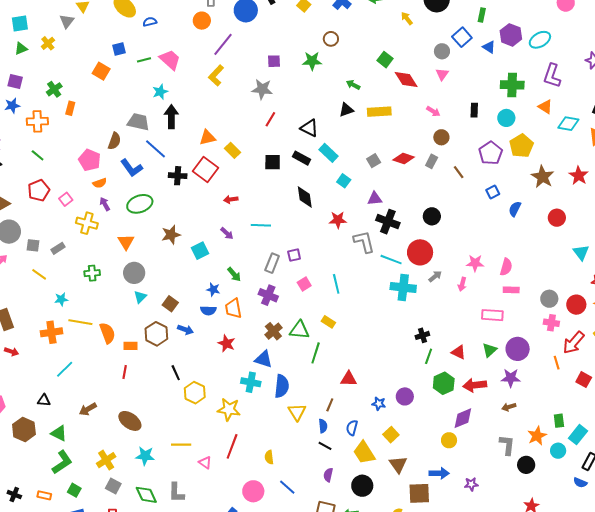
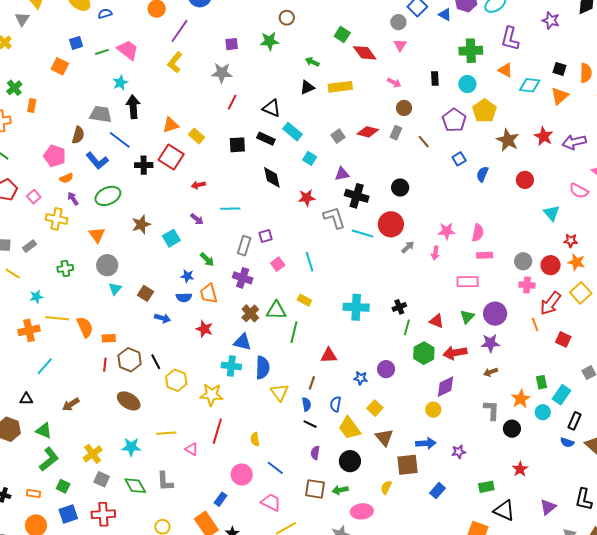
cyan cross: (403, 287) -> (356, 307), moved
brown hexagon: (156, 334) -> (130, 360), moved
brown ellipse: (130, 421) -> (129, 401), moved

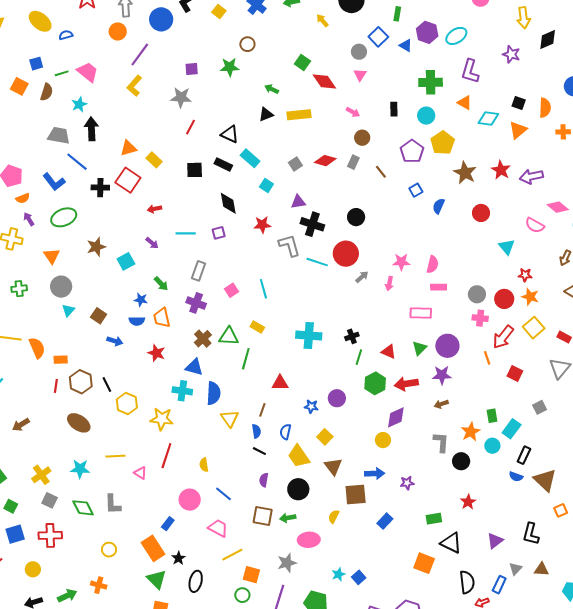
brown semicircle: (78, 135) -> (47, 92), moved
purple square: (265, 236) -> (219, 233), moved

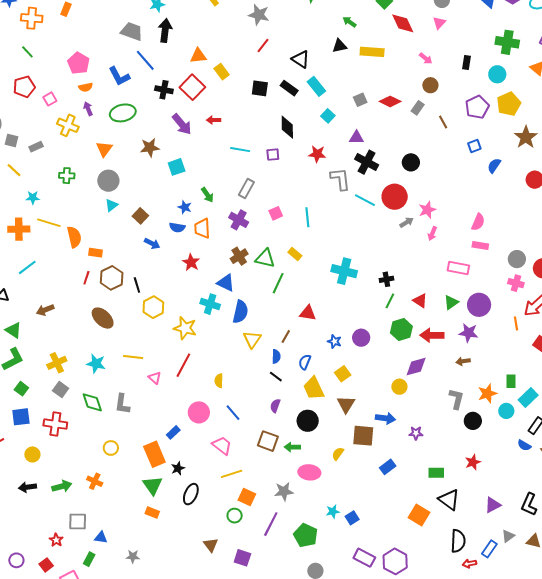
purple arrow: (152, 243) -> (182, 124), moved, size x1.6
pink star: (401, 262) -> (427, 210), moved, turned -30

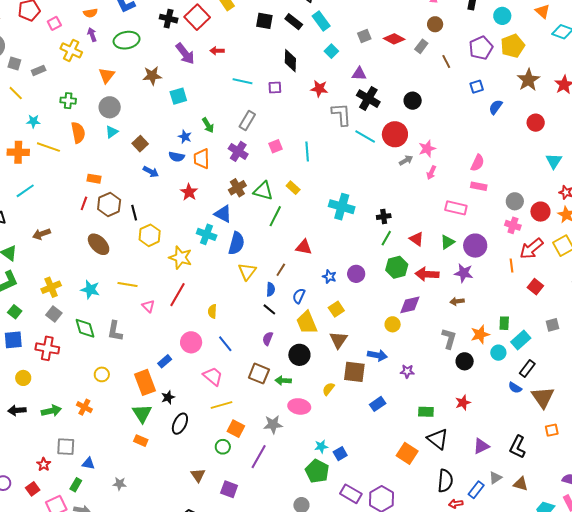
orange semicircle: (74, 237) -> (78, 133), moved
green pentagon: (306, 535) -> (317, 471), moved

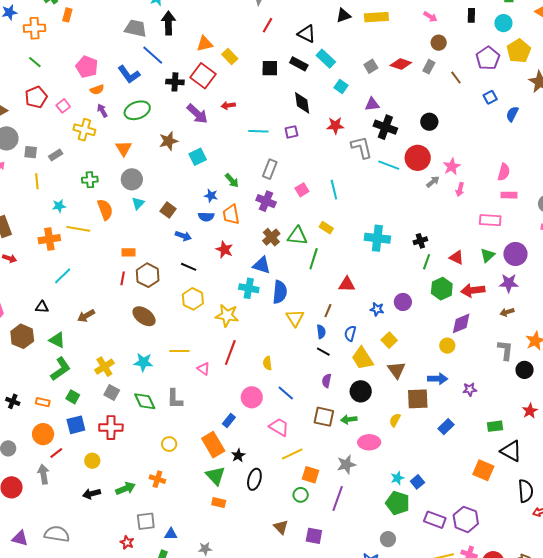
yellow line: (16, 93) -> (37, 181), turned 49
black line: (134, 213) -> (189, 267), moved, turned -42

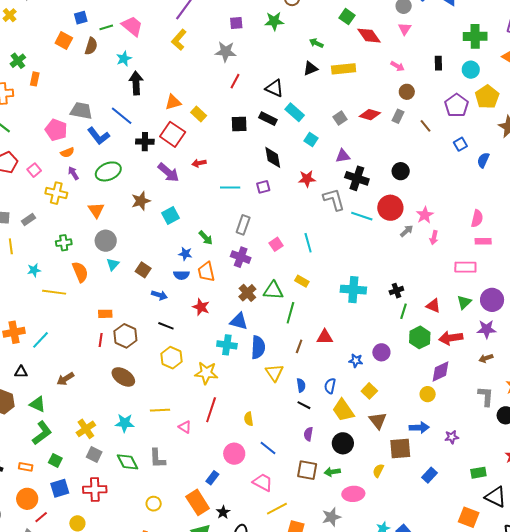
gray trapezoid: (136, 28) -> (81, 111), moved
orange cross: (49, 239) -> (14, 332), moved
brown line: (328, 311) -> (299, 346), moved

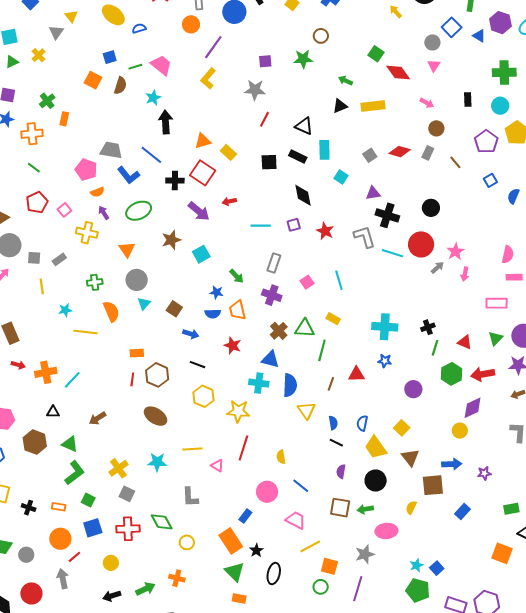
cyan rectangle: (295, 112) -> (324, 150), turned 48
red star: (307, 179) -> (325, 231), moved, turned 30
blue star: (356, 361) -> (385, 361), moved
green diamond: (128, 462) -> (162, 522), moved

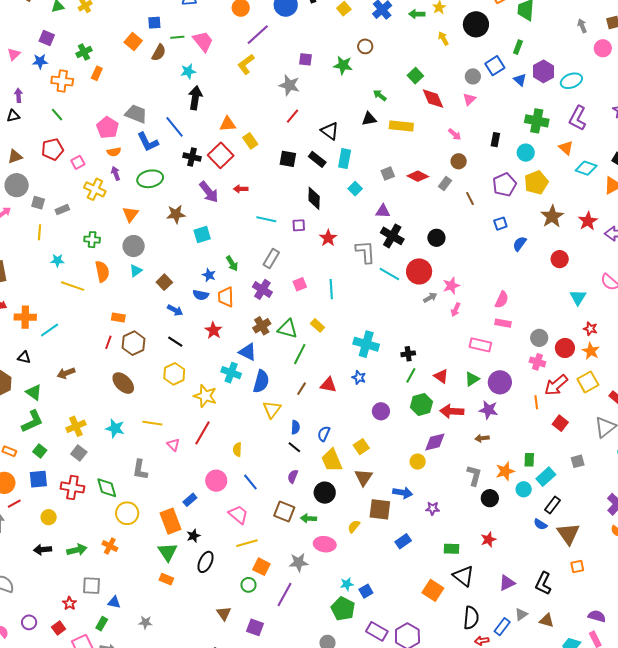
yellow circle: (187, 542) -> (127, 513), size x1.5

